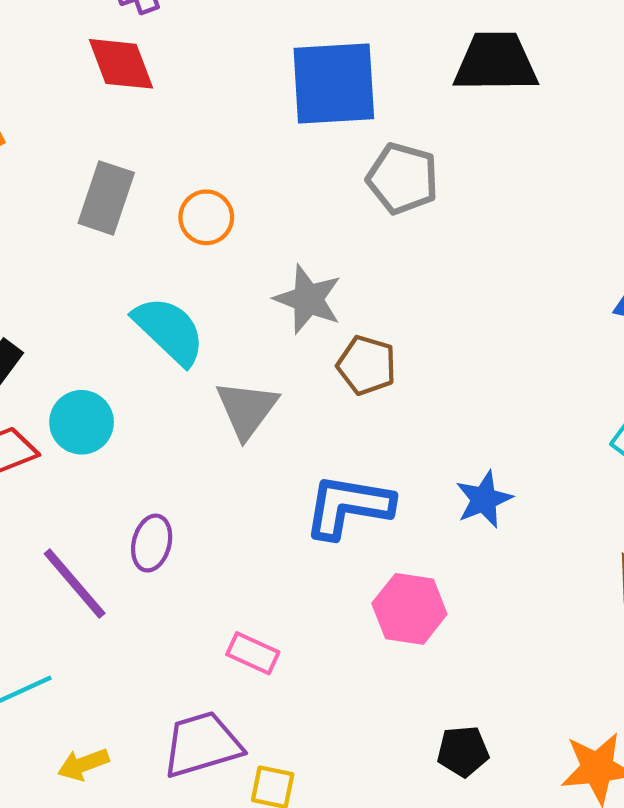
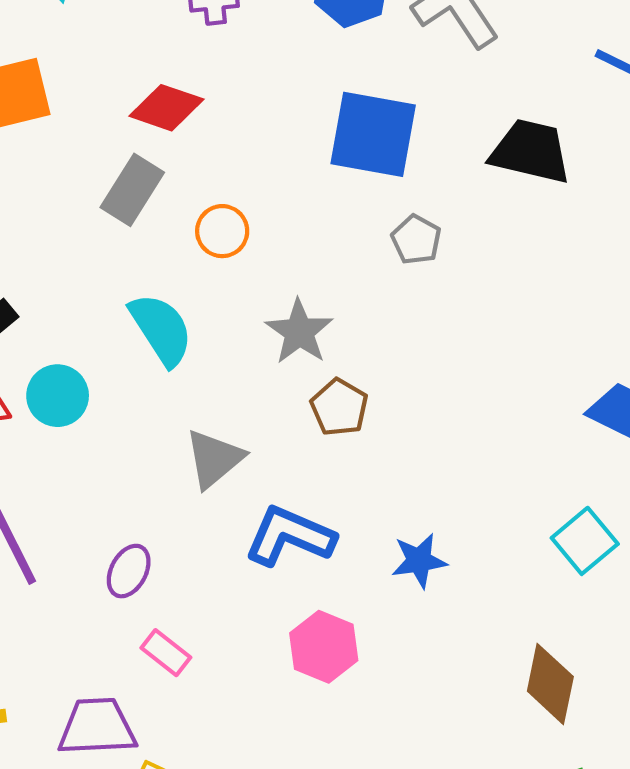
red diamond: (121, 64) -> (166, 108), moved, turned -64
gray pentagon: (403, 178) -> (416, 240), size x0.7
gray triangle: (247, 409) -> (214, 459), moved
purple ellipse: (152, 543) -> (129, 571), moved

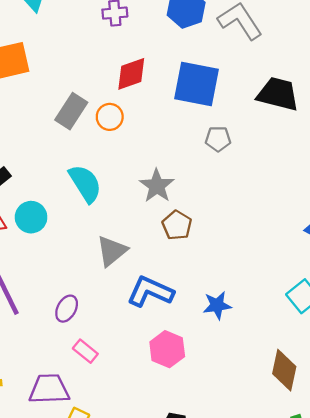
red diamond: (166, 108) -> (131, 74), moved, turned -39
orange circle: (222, 231) -> (110, 117), moved
gray pentagon: (416, 240) -> (218, 139), turned -30

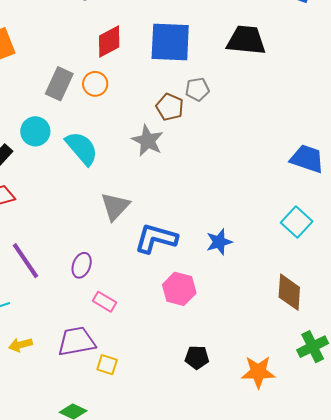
cyan circle: (31, 217) -> (35, 131), moved
brown pentagon: (177, 225) -> (170, 107), moved

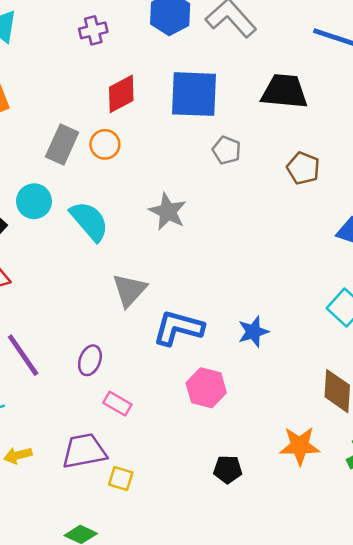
gray pentagon: (197, 89) -> (227, 150), turned 30
brown pentagon: (170, 107) -> (303, 168), moved
orange star: (258, 372) -> (300, 446), moved

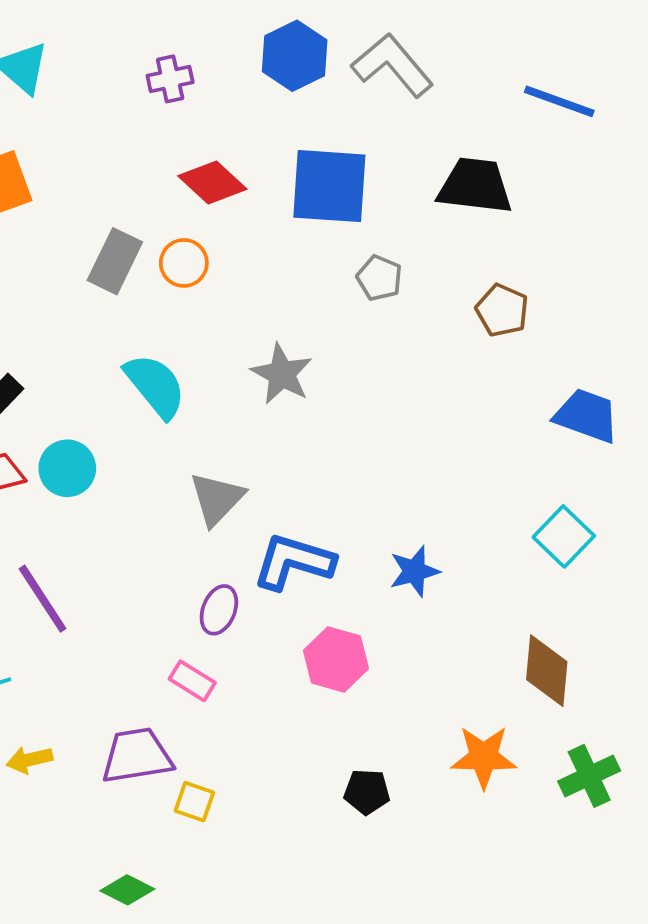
red diamond: (121, 94) -> (212, 182), turned 69
cyan circle: (34, 201) -> (67, 468), moved
purple ellipse: (90, 360) -> (219, 610), moved

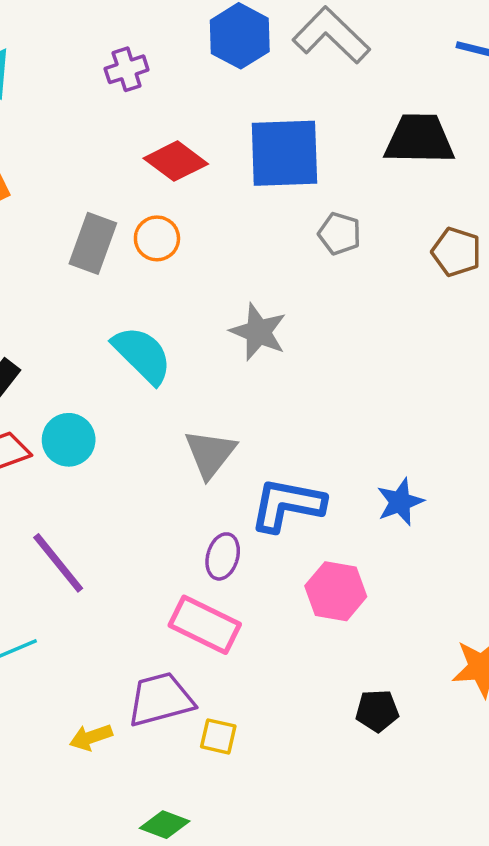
pink rectangle: (192, 681) -> (205, 625), size x1.6
yellow arrow: (29, 760) -> (91, 737), moved

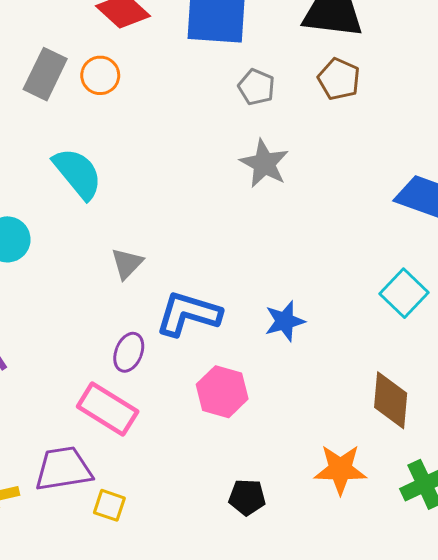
brown pentagon: (456, 252) -> (339, 79), moved
gray star: (258, 332) -> (264, 164), moved
gray triangle: (210, 454) -> (127, 264), size x0.7

